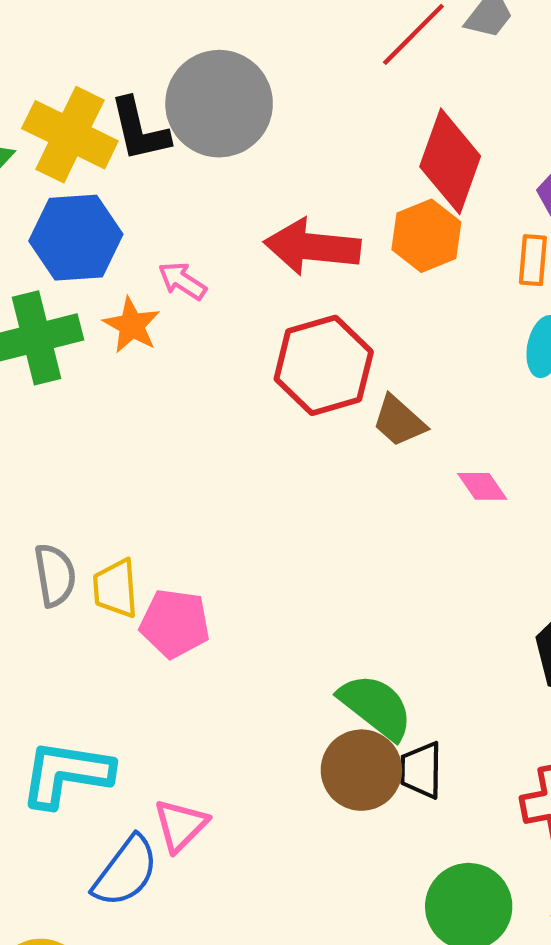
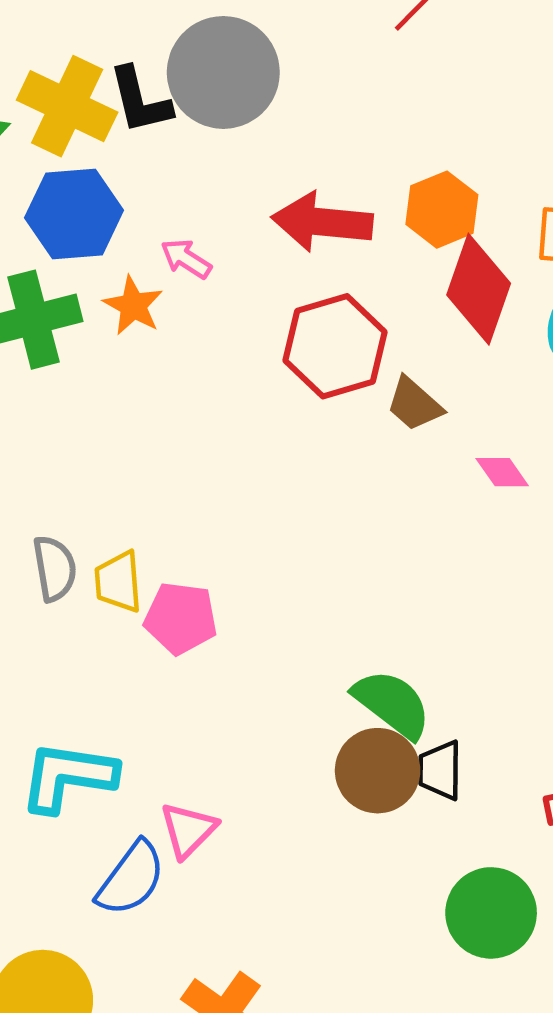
red diamond: (450, 161) -> (479, 289), moved

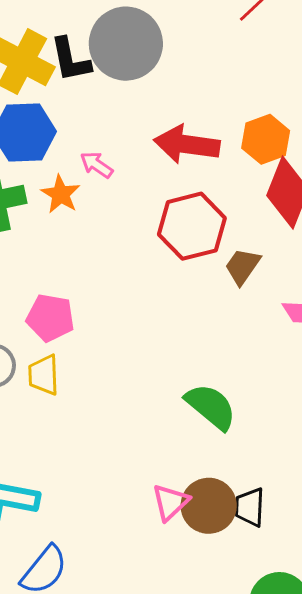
brown trapezoid: (414, 404) -> (242, 266), turned 81
pink pentagon: (181, 618) -> (50, 318), moved
green semicircle: (392, 704) -> (211, 407), moved
pink triangle: (188, 830) -> (171, 502), moved

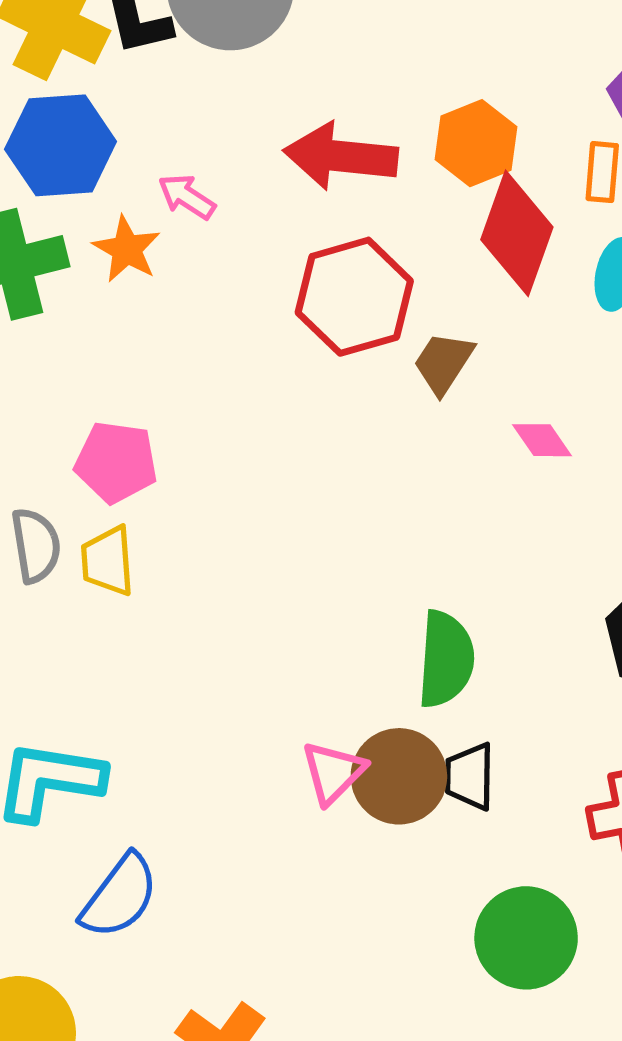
green semicircle: (211, 407) -> (446, 659), moved, turned 56

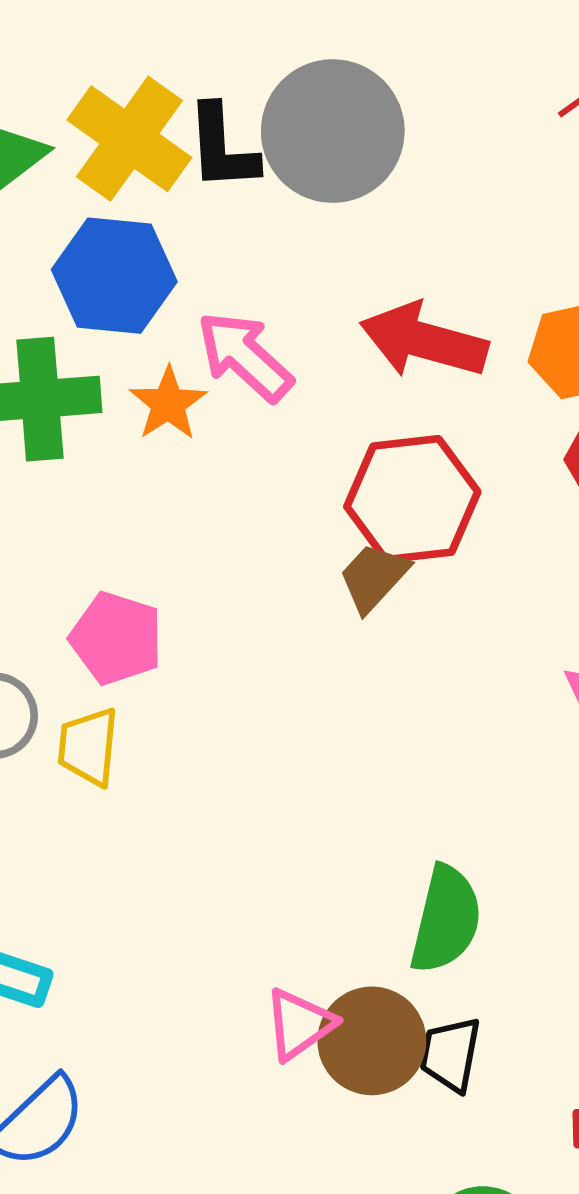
pink arrow: (187, 197) -> (245, 356), size x1.6
brown trapezoid: (443, 363) -> (374, 577), moved

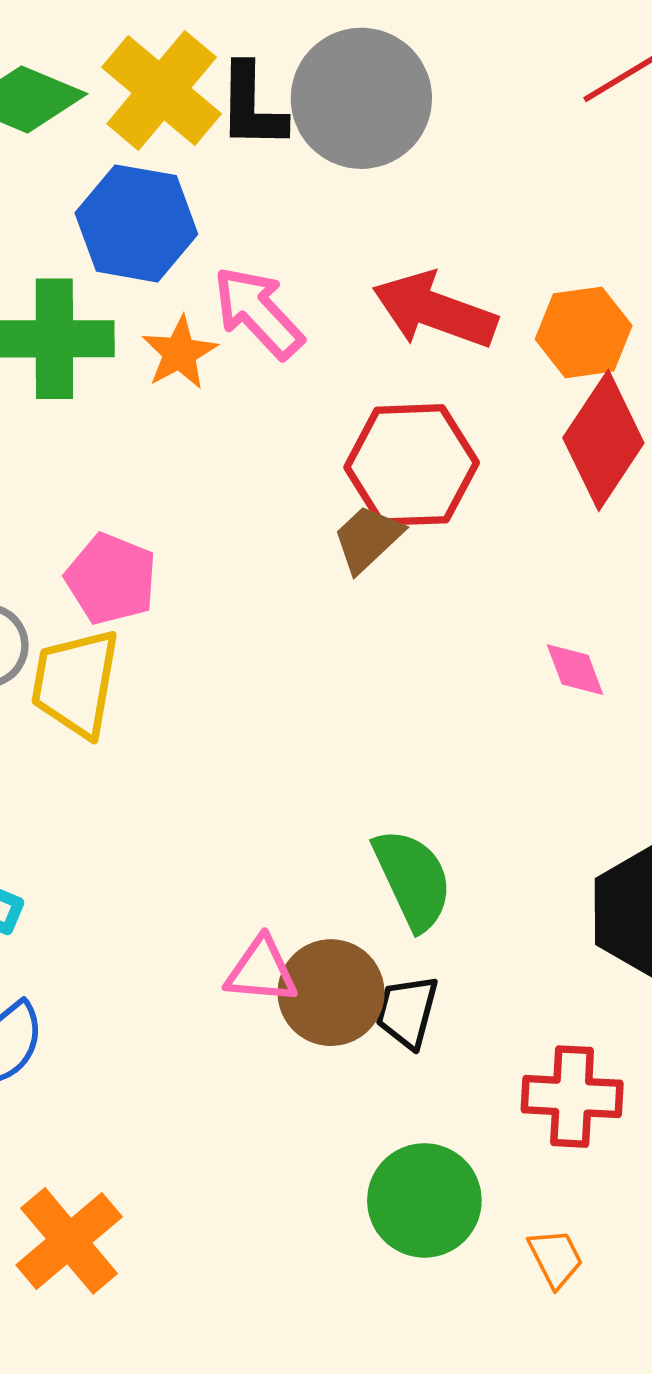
yellow trapezoid: (88, 747) -> (76, 683), size x1.4
green semicircle: (446, 919) -> (413, 879), turned -43
pink triangle: (299, 1024) -> (261, 971), turned 36

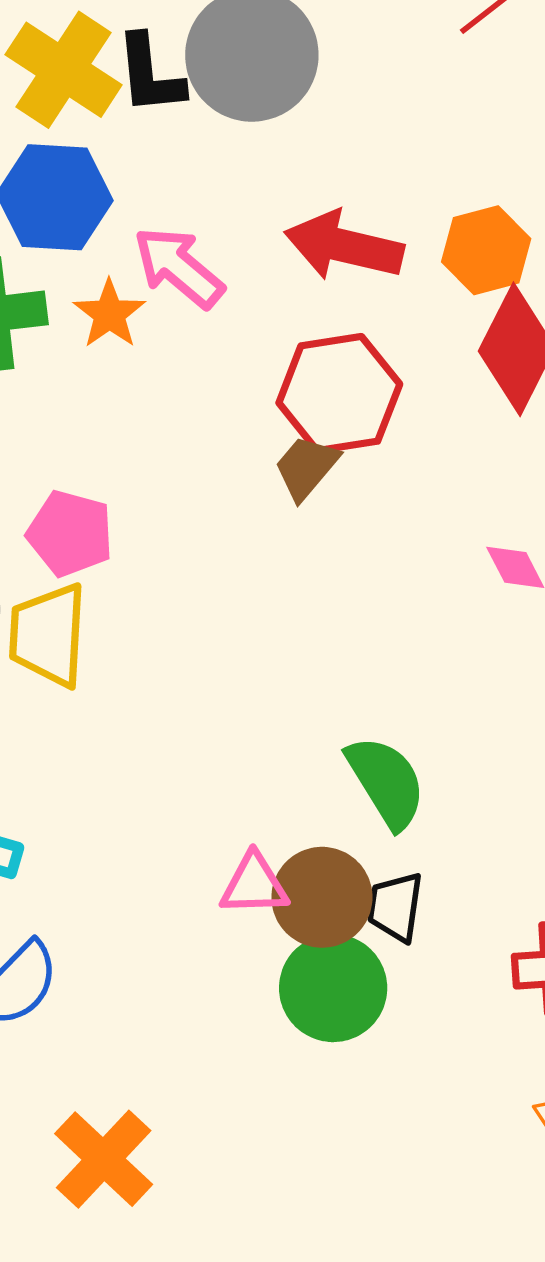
green circle: (424, 1200) -> (333, 988), moved

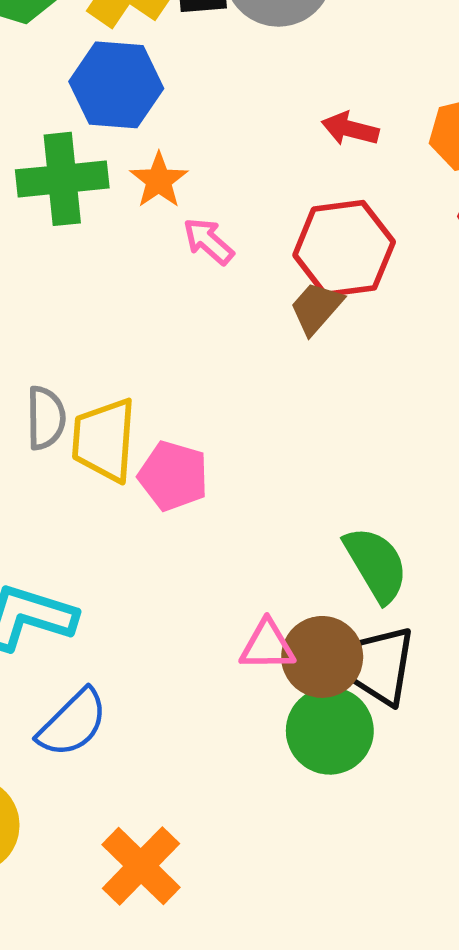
red arrow: (344, 246) -> (350, 129), size x0.6
pink arrow: (179, 267) -> (208, 241), moved, size x0.7
pink pentagon: (70, 533) -> (173, 476), moved
black trapezoid: (395, 907) -> (382, 666), size x1.4

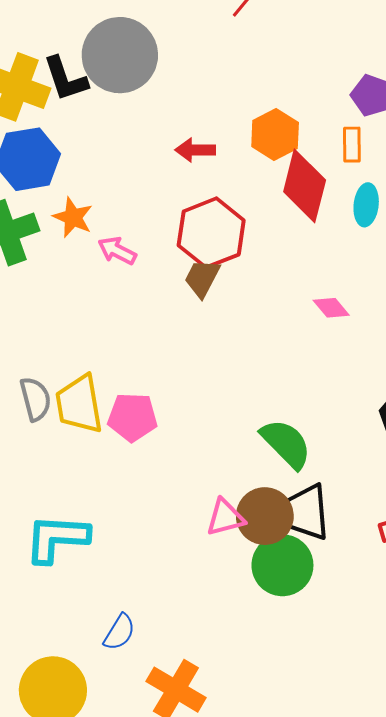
blue semicircle: (73, 723) -> (119, 632), moved, size x0.7

